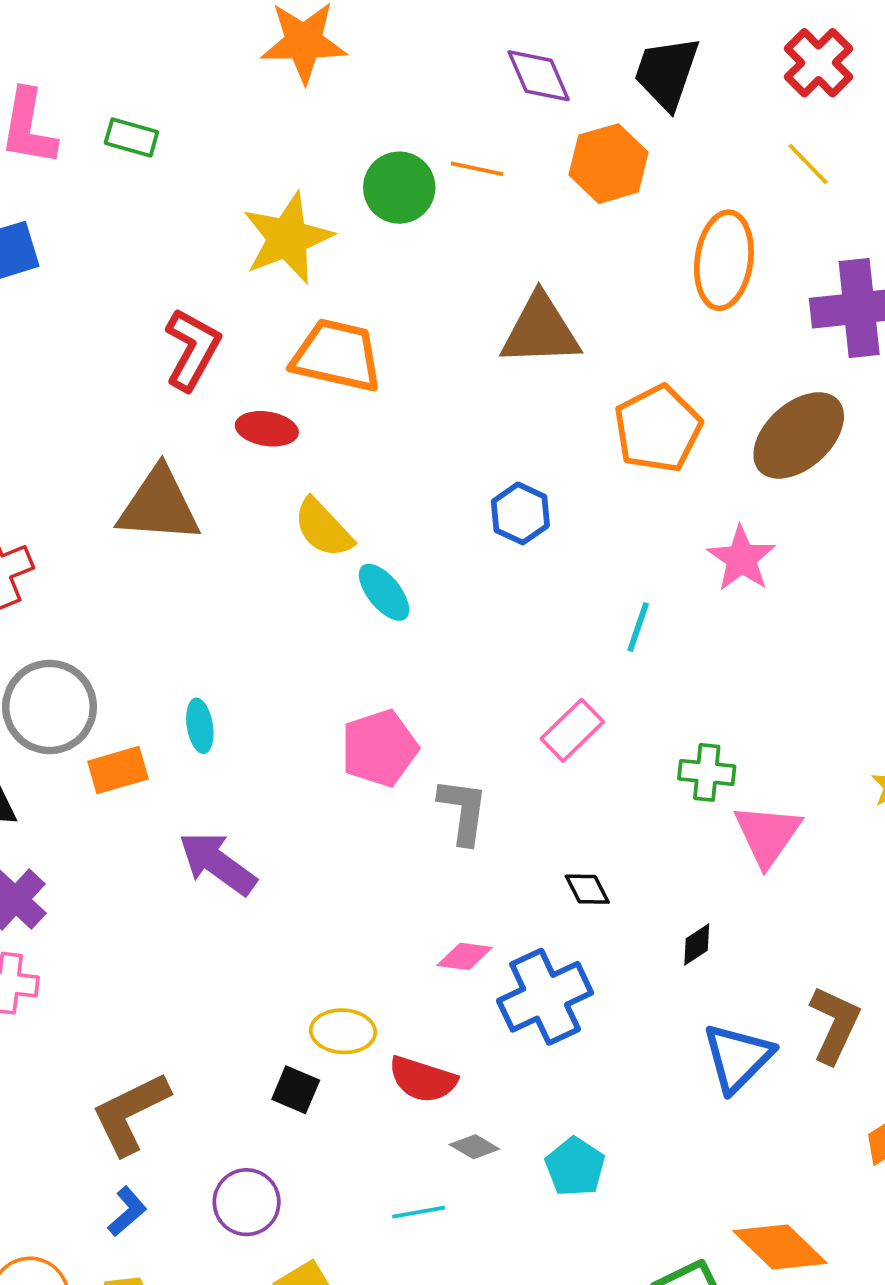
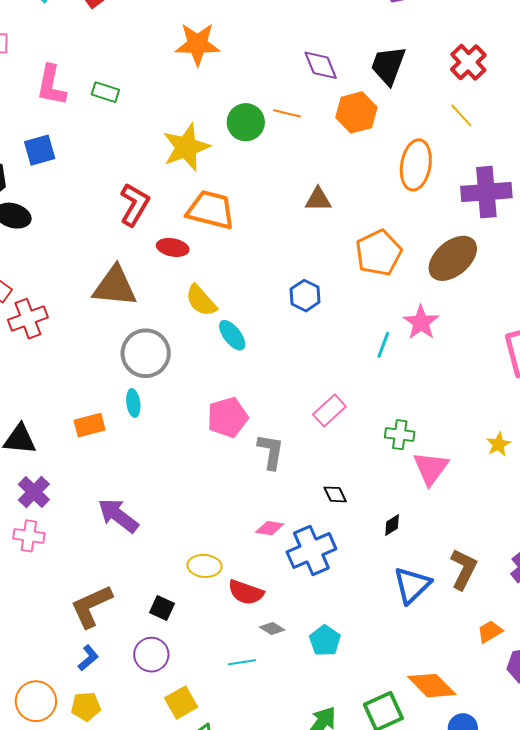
brown triangle: (540, 330) -> (318, 199), size x0.6
cyan line: (638, 627) -> (383, 345), moved
gray circle: (50, 707) -> (146, 353), moved
purple arrow: (217, 863) -> (118, 515), moved
black square: (296, 1090) -> (162, 608), moved

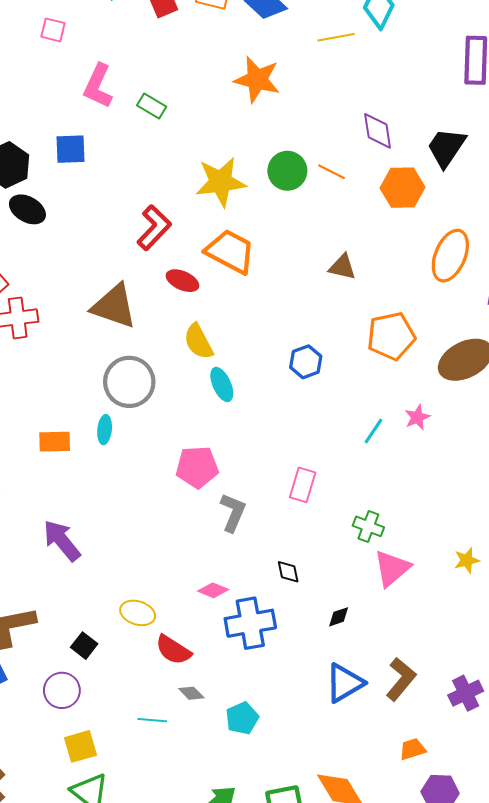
pink star: (421, 322) -> (417, 417), size x0.7
pink rectangle: (329, 411) -> (303, 485), turned -44

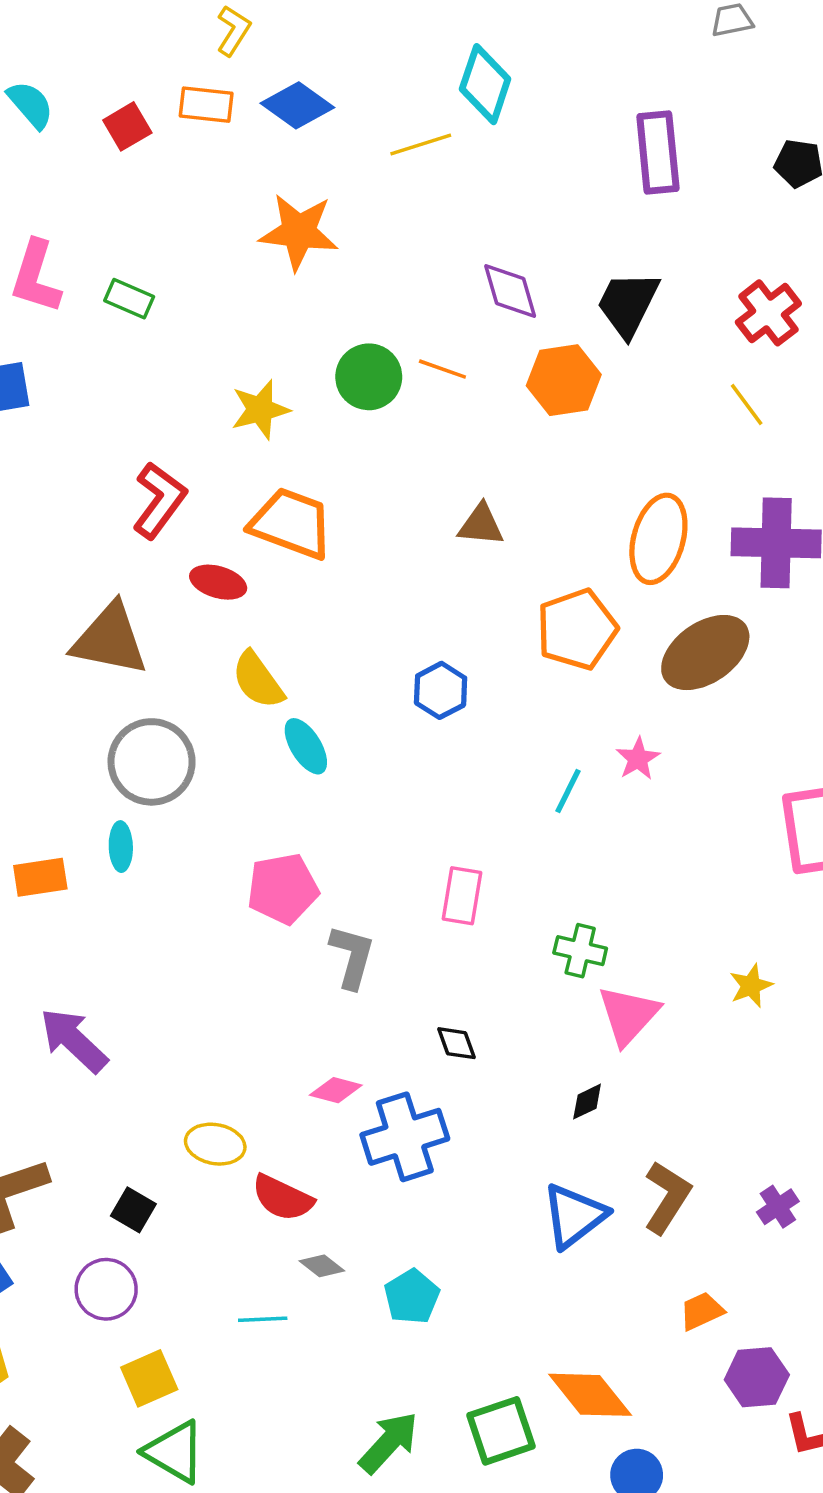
yellow star: (221, 182) -> (260, 410), size x0.7
orange ellipse: (450, 256) -> (658, 539), moved
black diamond: (339, 617) -> (587, 1102), moved
purple cross: (466, 693) -> (778, 1207), size x0.7

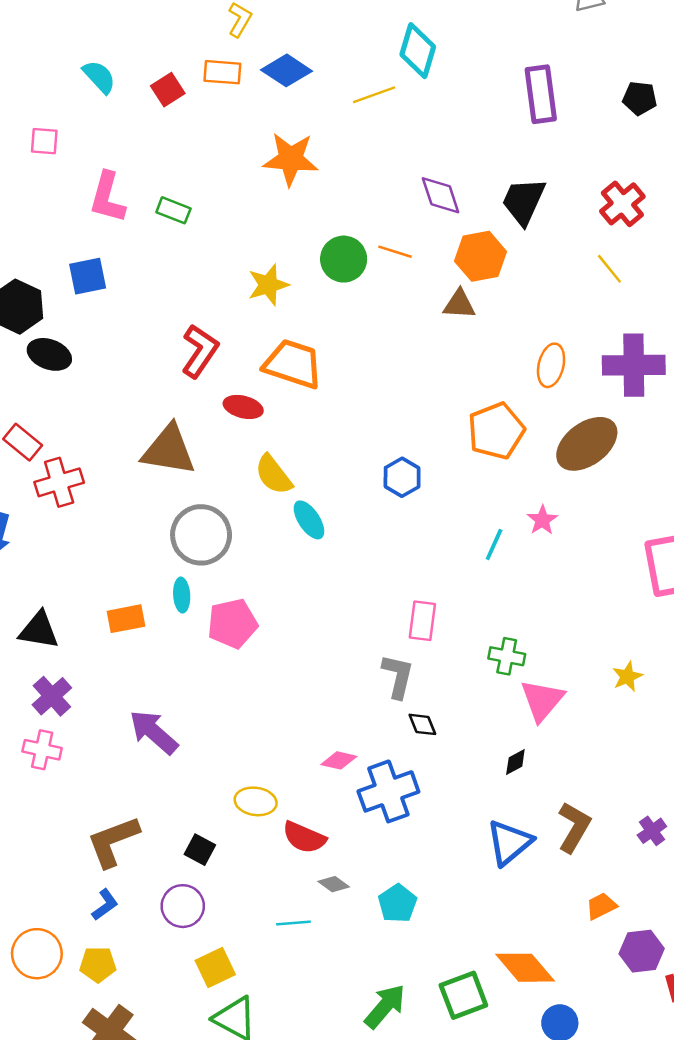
brown triangle: (481, 525) -> (459, 304), moved
orange ellipse: (658, 539) -> (551, 365), size x0.7
pink pentagon: (283, 889) -> (232, 624), moved
gray L-shape: (352, 957) -> (398, 676), moved

